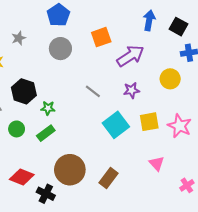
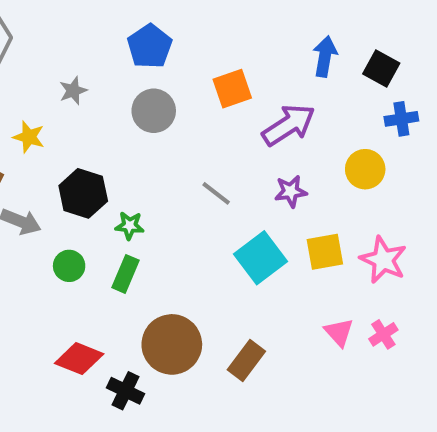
green rectangle: (46, 133) -> (125, 274), turned -30
pink cross: (187, 185) -> (383, 334), moved

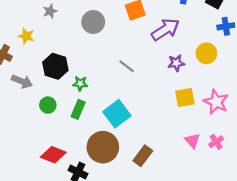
purple star: (291, 191) -> (176, 63), moved
cyan square: (260, 258) -> (117, 114), moved

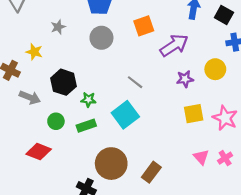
green rectangle: (78, 109) -> (86, 126), turned 48
cyan square: (117, 114) -> (125, 115), moved
red diamond: (53, 155) -> (39, 152), moved

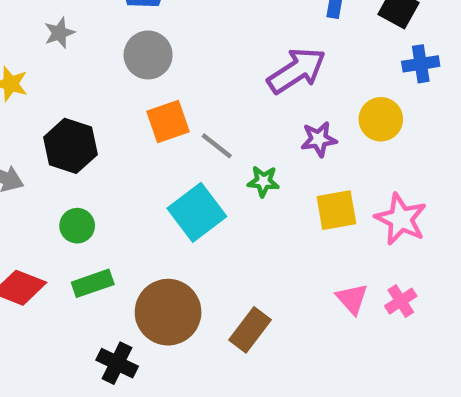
orange square: (144, 26) -> (168, 121), moved
green star: (88, 100) -> (263, 181), moved
green circle: (56, 121) -> (77, 226), moved
green rectangle: (86, 126) -> (93, 283), moved

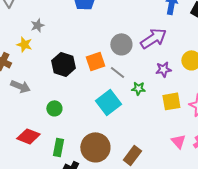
gray star: (59, 33) -> (37, 25), moved
gray circle: (148, 55) -> (121, 44), moved
black hexagon: (70, 146) -> (63, 64), moved
green rectangle: (93, 283) -> (58, 147), moved, turned -60

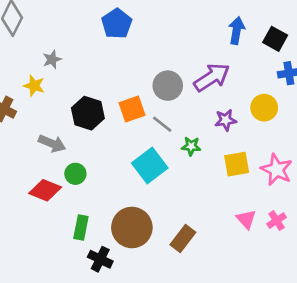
gray arrow: (20, 86) -> (52, 143), moved
red diamond: (28, 136) -> (45, 190), moved

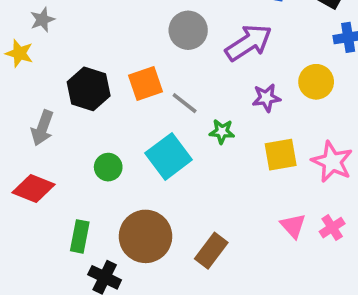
gray circle: (168, 86) -> (188, 30), moved
gray arrow: (52, 143) -> (42, 128), turned 88
green circle: (75, 174) -> (108, 167), moved

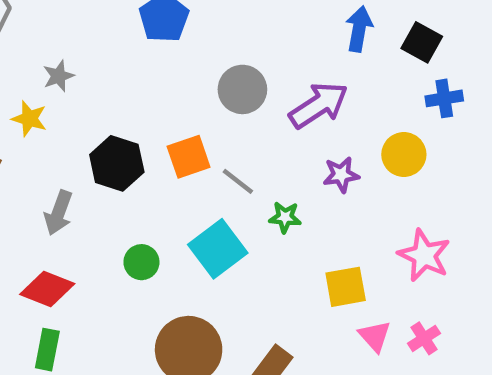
yellow square: (281, 155) -> (346, 287), moved
green rectangle: (80, 236) -> (47, 350), moved

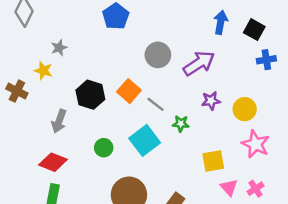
yellow circle: (404, 154) -> (245, 109), moved
orange square: (189, 157) -> (129, 91), turned -30

